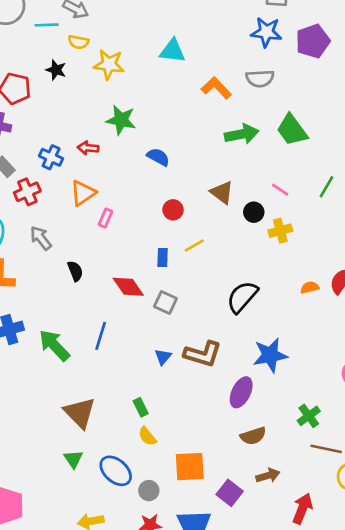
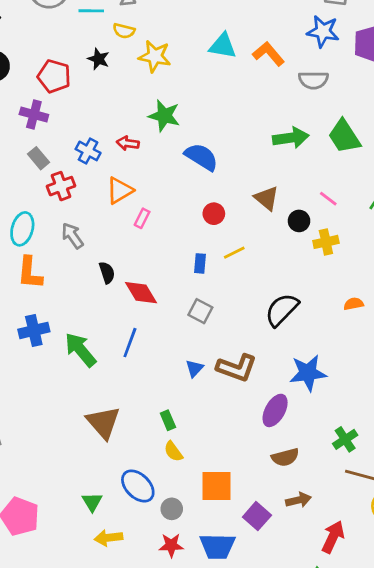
orange L-shape: (216, 88) -> (269, 54), moved
blue semicircle: (158, 157) -> (201, 157), size x1.4
red diamond: (128, 287) -> (141, 293), moved
green triangle: (73, 459) -> (92, 502), moved

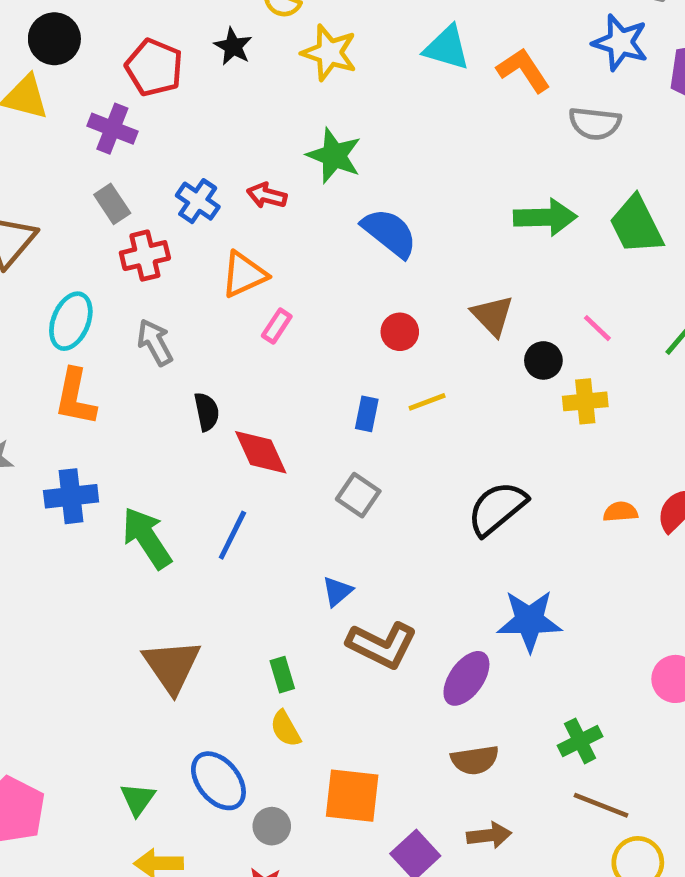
brown L-shape: (237, 368) -> (382, 645), moved

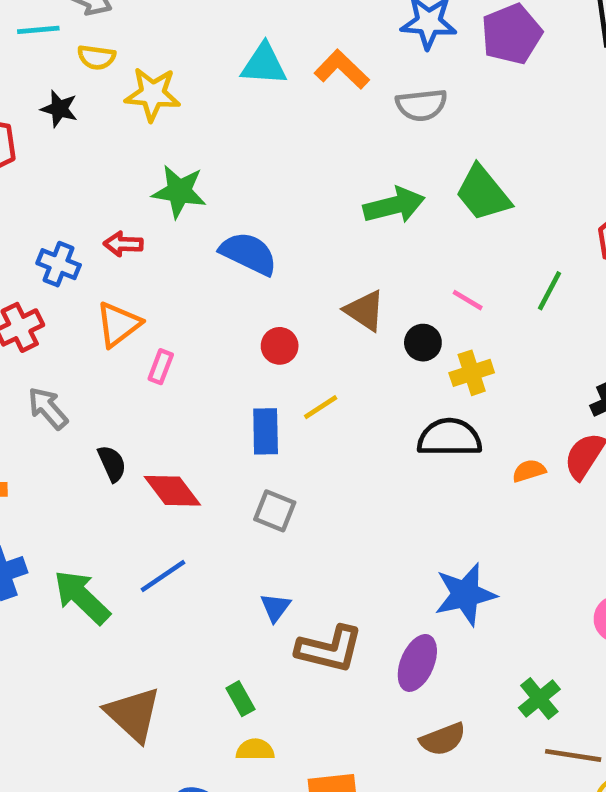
blue rectangle: (367, 414) -> (266, 431), size x1.4
black semicircle: (497, 508) -> (449, 438), moved, turned 52
blue line: (232, 535) -> (163, 576), turned 42
yellow semicircle: (285, 729) -> (255, 750), turned 132

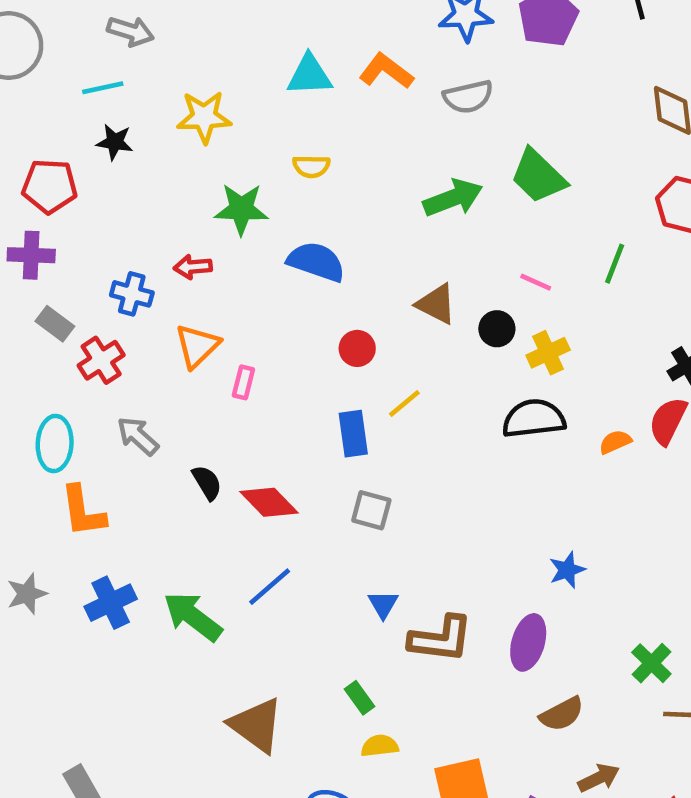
cyan line: (38, 30) -> (103, 88), moved
yellow semicircle: (96, 57) -> (311, 166), moved
blue star: (465, 594) -> (567, 570), size x0.6

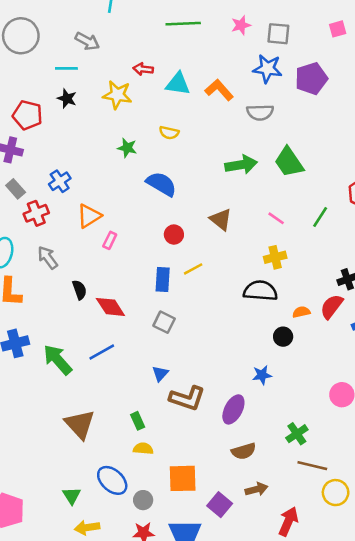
green star: (241, 209) -> (127, 148), size x0.7
red arrow: (193, 267) -> (143, 69), moved
blue cross: (132, 294) -> (60, 181), turned 30
black circle: (497, 329) -> (283, 337), moved

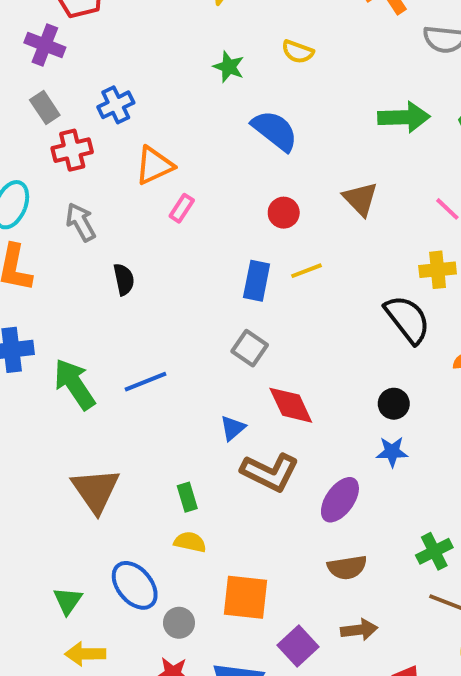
black semicircle: (260, 291) -> (407, 319), turned 40
red diamond: (110, 307) -> (291, 405), moved
black circle: (283, 337) -> (394, 404), moved

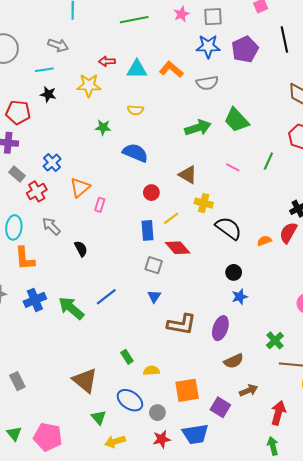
yellow cross: (438, 270) -> (204, 203), moved, turned 36
red diamond: (291, 405) -> (178, 248), moved
blue triangle: (233, 428) -> (154, 296), moved
brown triangle: (96, 490) -> (85, 380), moved
green rectangle: (187, 497) -> (127, 357), moved

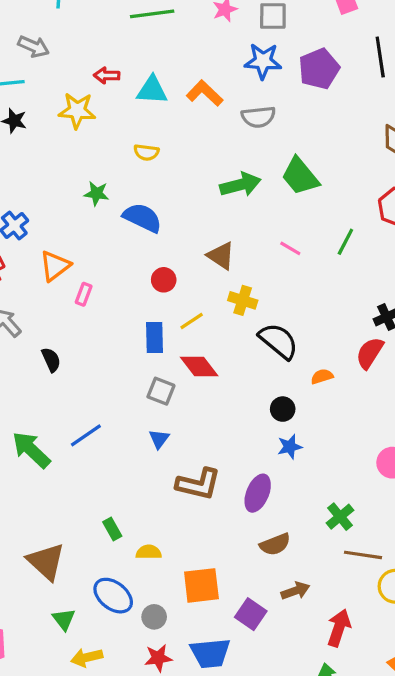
green star: (103, 127) -> (96, 193), moved
orange semicircle: (264, 241) -> (322, 376), moved

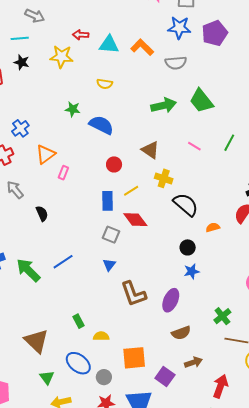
brown L-shape: (198, 484) -> (133, 294), turned 56

